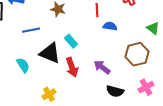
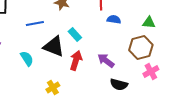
green triangle: (153, 28) -> (149, 22), moved, turned -32
red arrow: (72, 67) -> (76, 60), turned -144
pink cross: (146, 87) -> (151, 72), moved

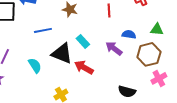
blue semicircle: (114, 20) -> (129, 34), moved
red arrow: (76, 60) -> (84, 67), turned -78
purple arrow: (106, 60) -> (114, 48), moved

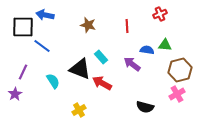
green triangle: (157, 29) -> (165, 45), moved
blue line: (43, 30) -> (42, 46), moved, turned 48
brown hexagon: (149, 54) -> (180, 70), moved

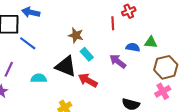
red cross: (160, 14) -> (129, 11), moved
brown star: (88, 25) -> (76, 35), moved
cyan semicircle: (53, 81) -> (39, 78), turned -56

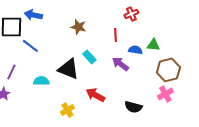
red line: (113, 23) -> (115, 35), moved
brown star: (76, 35) -> (78, 27), moved
red arrow: (88, 80) -> (95, 95), moved

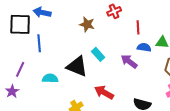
red cross: (131, 14) -> (114, 11), moved
red line: (115, 35) -> (138, 27), moved
blue line: (30, 46) -> (39, 43), turned 48

